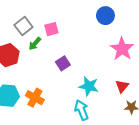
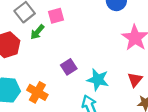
purple square: (63, 63) -> (69, 67), moved

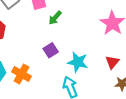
green arrow: (37, 32) -> (55, 18), moved

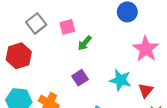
cyan star: (78, 62) -> (120, 80), moved

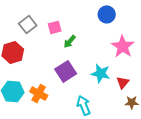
purple square: (80, 78) -> (66, 71), size x1.5

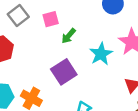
cyan star: (101, 73) -> (101, 54), moved, turned 30

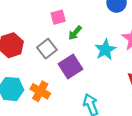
gray square: (18, 16) -> (47, 49), moved

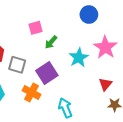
gray square: (47, 49) -> (17, 65), moved, turned -36
orange cross: (40, 91) -> (31, 92), moved

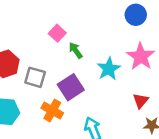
blue circle: (89, 15) -> (136, 15), moved
pink square: (36, 28) -> (57, 33), turned -32
green arrow: (51, 42) -> (76, 50), turned 104

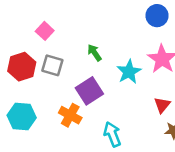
pink square: (57, 33) -> (45, 31), moved
gray square: (35, 77) -> (52, 65), moved

